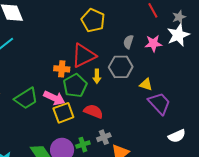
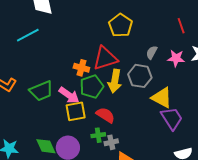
yellow arrow: (97, 76) -> (115, 81), size x1.6
yellow triangle: (146, 85) -> (162, 98), size x1.6
green cross: (83, 145) -> (98, 135), moved

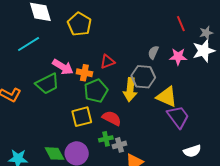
yellow pentagon: (120, 25) -> (79, 24), moved
red triangle: (105, 58) -> (107, 62), size x0.6
yellow arrow: (115, 81) -> (130, 90), moved
green trapezoid: (41, 91) -> (47, 84), moved
pink arrow: (69, 95) -> (63, 67), moved

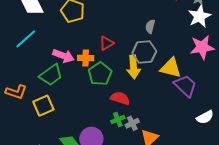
pink star: (178, 57) -> (202, 47), moved, size x1.4
yellow square: (82, 117) -> (43, 106), moved

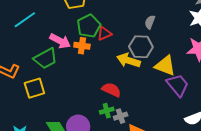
yellow arrow: (134, 67) -> (128, 60), turned 105
green pentagon: (100, 74) -> (89, 26), moved

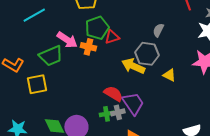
yellow triangle: (165, 66) -> (169, 75), size x0.6
purple trapezoid: (178, 85) -> (133, 103), moved
gray cross: (121, 116) -> (118, 112), moved

